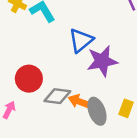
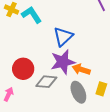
purple star: (102, 61) -> (63, 62), moved
orange arrow: (79, 102) -> (81, 69), moved

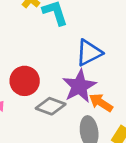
purple star: (63, 62) -> (79, 86), turned -30

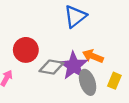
purple star: (79, 86) -> (74, 66), moved

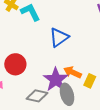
gray diamond: (51, 67) -> (37, 96), moved
yellow rectangle: (114, 81) -> (90, 81), moved

